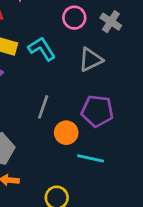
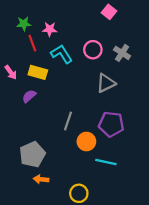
cyan L-shape: (42, 49) -> (62, 54), moved

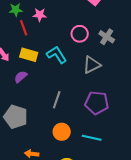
cyan L-shape: (62, 54) -> (57, 55), moved
orange circle: (86, 141) -> (62, 132), moved
gray pentagon: (32, 154) -> (16, 117), moved, turned -30

